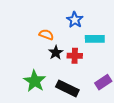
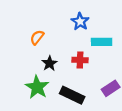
orange semicircle: (46, 35) -> (37, 37), moved, turned -72
black star: (56, 53) -> (49, 63), moved

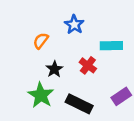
blue star: (80, 22) -> (74, 25), moved
red cross: (80, 60) -> (88, 65), turned 35

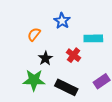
green star: (41, 95) -> (34, 80), turned -30

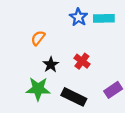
blue star: (62, 21) -> (78, 17), moved
cyan rectangle: (93, 38) -> (104, 18), moved

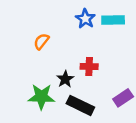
red cross: (82, 61) -> (89, 67), turned -35
black star: (51, 65) -> (65, 79), moved

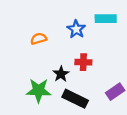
blue star: (85, 19) -> (76, 29), moved
orange semicircle: (41, 41) -> (39, 39), turned 35

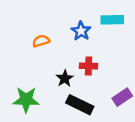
green star: (39, 90) -> (26, 100), moved

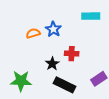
blue star: (81, 31) -> (53, 29), moved

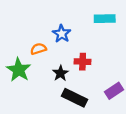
orange semicircle: (33, 33) -> (38, 49), moved
green star: (21, 81) -> (19, 70), moved, turned 30

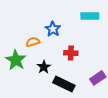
black star: (60, 73) -> (44, 67), moved

